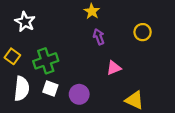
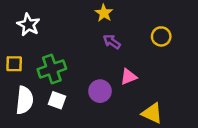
purple arrow: (99, 37) -> (112, 42), turned -35
yellow square: (12, 56) -> (14, 64), turned -35
purple circle: (79, 94) -> (100, 91), moved

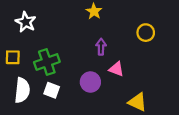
purple arrow: (112, 42) -> (101, 47), moved, turned 56
pink triangle: (129, 77) -> (116, 69), turned 42

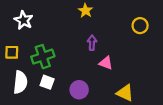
yellow circle: (146, 33) -> (140, 26), moved
purple circle: (90, 82) -> (79, 90), moved

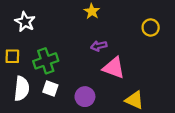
purple arrow: (92, 43) -> (99, 46), turned -104
pink triangle: (106, 63) -> (114, 68), size x1.5

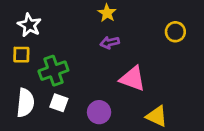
purple arrow: (99, 46) -> (110, 42), moved
yellow square: (12, 56) -> (21, 55), moved

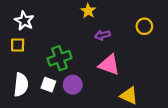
purple arrow: (110, 42) -> (102, 35), moved
green cross: (53, 71) -> (59, 58), moved
purple circle: (99, 112) -> (73, 85), moved

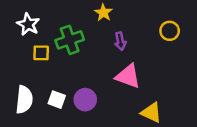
purple arrow: (102, 35) -> (120, 41), turned -88
yellow square: (18, 45) -> (41, 53), moved
green cross: (59, 58) -> (70, 40), moved

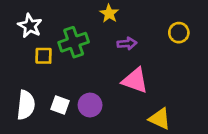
purple arrow: (120, 41) -> (127, 44), turned -84

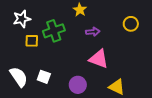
white star: (30, 26) -> (22, 19), turned 30
white semicircle: (26, 105) -> (19, 77), turned -40
purple circle: (90, 105) -> (78, 85), moved

